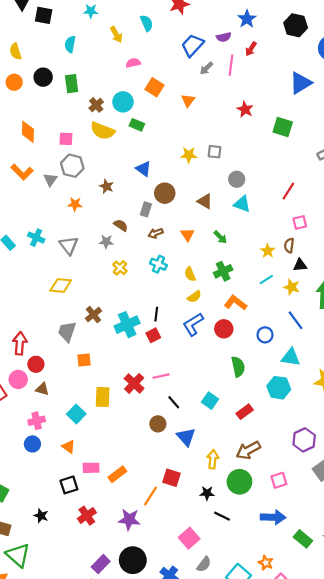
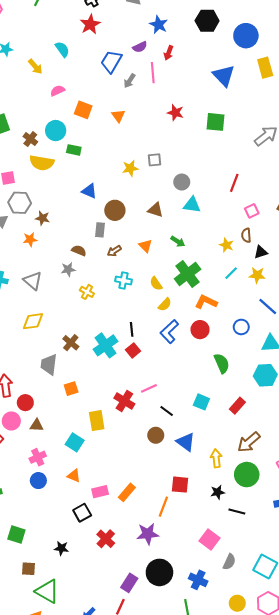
blue triangle: (301, 83) -> (224, 76), turned -30
brown star: (106, 186) -> (43, 218), moved
green cross: (223, 271) -> (188, 274), size x1.4

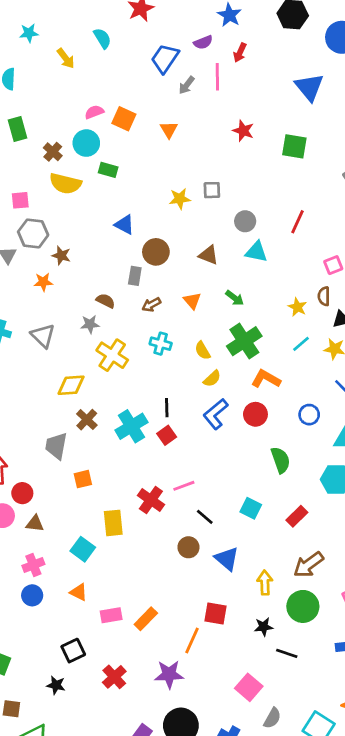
pink semicircle: (57, 91) -> (94, 112), moved
red line: (234, 183) -> (297, 222), moved
yellow cross: (87, 292) -> (112, 355), size x1.6
yellow diamond: (33, 321) -> (71, 385), moved
black square: (82, 513) -> (73, 651), moved

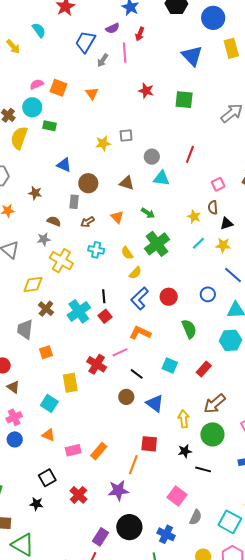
yellow semicircle: (65, 184) -> (19, 138), turned 100
brown star: (61, 255) -> (35, 193), moved
orange L-shape: (266, 379) -> (140, 333), moved
brown triangle: (35, 524) -> (13, 387), turned 32

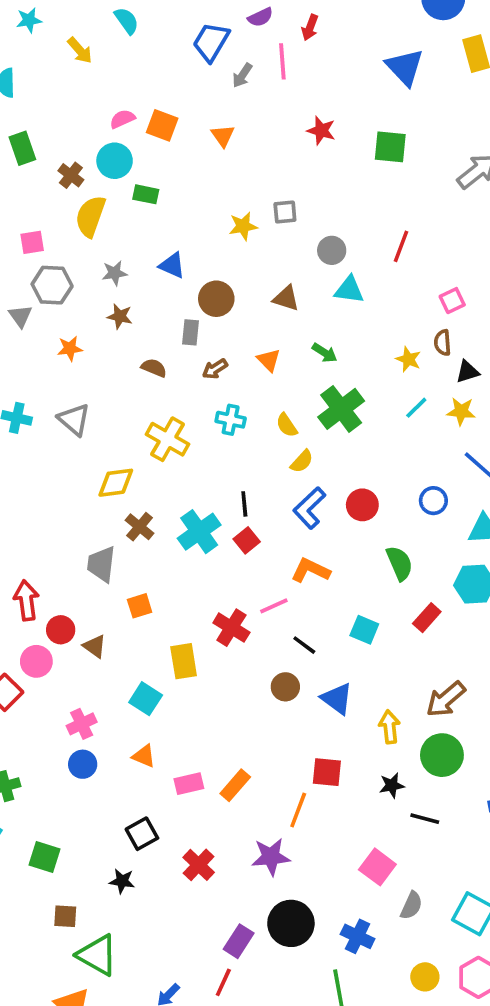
gray star: (44, 239) -> (115, 273), moved
red rectangle: (204, 369) -> (427, 618), moved
brown triangle: (13, 387) -> (95, 646), moved

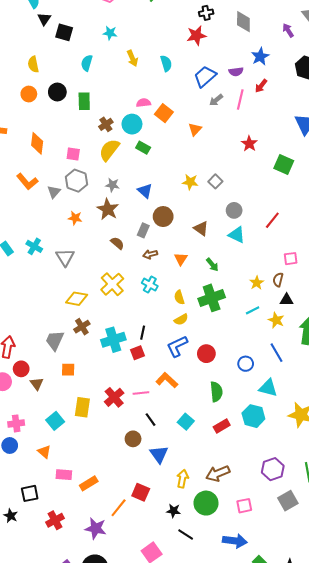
cyan semicircle: (127, 21) -> (166, 63), moved
gray square: (285, 212) -> (215, 181), turned 32
brown star: (120, 316) -> (108, 209), size x1.5

